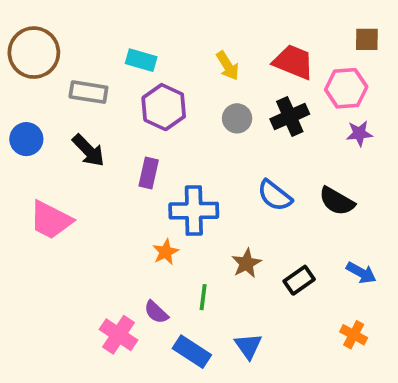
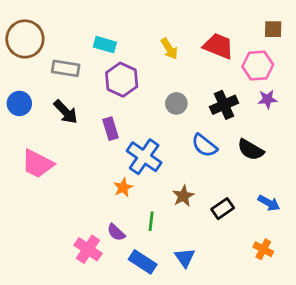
black cross: (290, 117) -> (224, 105), moved
gray circle: (237, 118) -> (176, 103), moved
purple rectangle: (149, 173) -> (110, 129), turned -30
blue cross: (194, 211) -> (144, 157), turned 36

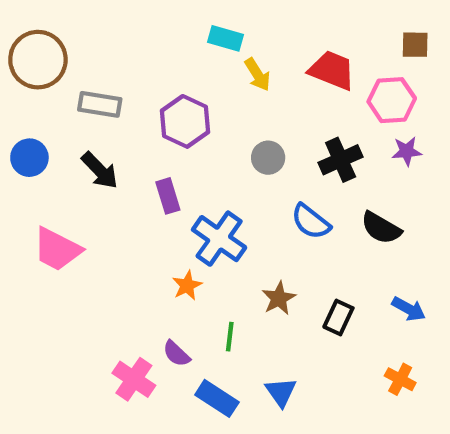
cyan rectangle: (105, 45) -> (225, 38), moved
black rectangle: (223, 209) -> (338, 317), turned -30

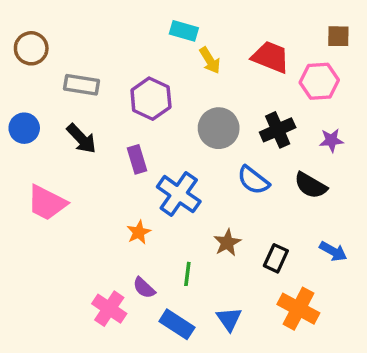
brown circle: (38, 60) -> (31, 48), size x0.7
purple star: (407, 151) -> (331, 140), moved
gray circle: (268, 158) -> (219, 128), size x1.5
orange star: (187, 285) -> (139, 232), moved
orange cross: (400, 379) -> (298, 309), moved, size x1.6

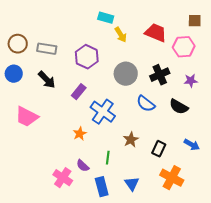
brown circle: (31, 48) -> (18, 44), moved
purple rectangle: (137, 159) -> (79, 92), turned 56
blue rectangle: (177, 324) -> (102, 187), turned 42

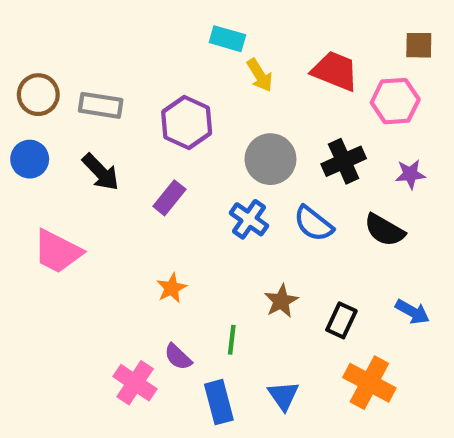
blue cross: (103, 112) -> (249, 219), moved, size x0.7

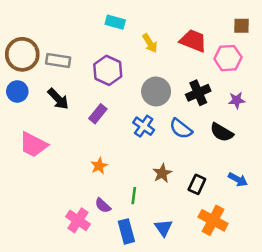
cyan rectangle: (227, 39) -> (115, 22), moved
brown circle: (38, 95) -> (22, 54), size x1.4

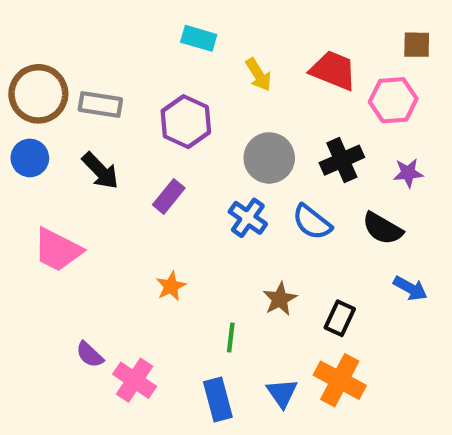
blue arrow: (238, 179) -> (410, 288), moved
purple semicircle: (103, 205) -> (90, 355), moved
orange cross: (213, 220) -> (340, 380), moved

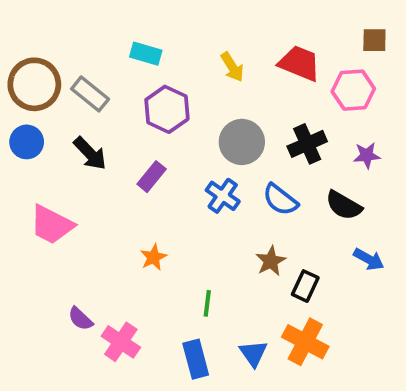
cyan rectangle: (199, 38) -> (146, 54), moved
gray rectangle: (100, 105) -> (90, 94), turned 30
brown star: (280, 299) -> (271, 261), moved

